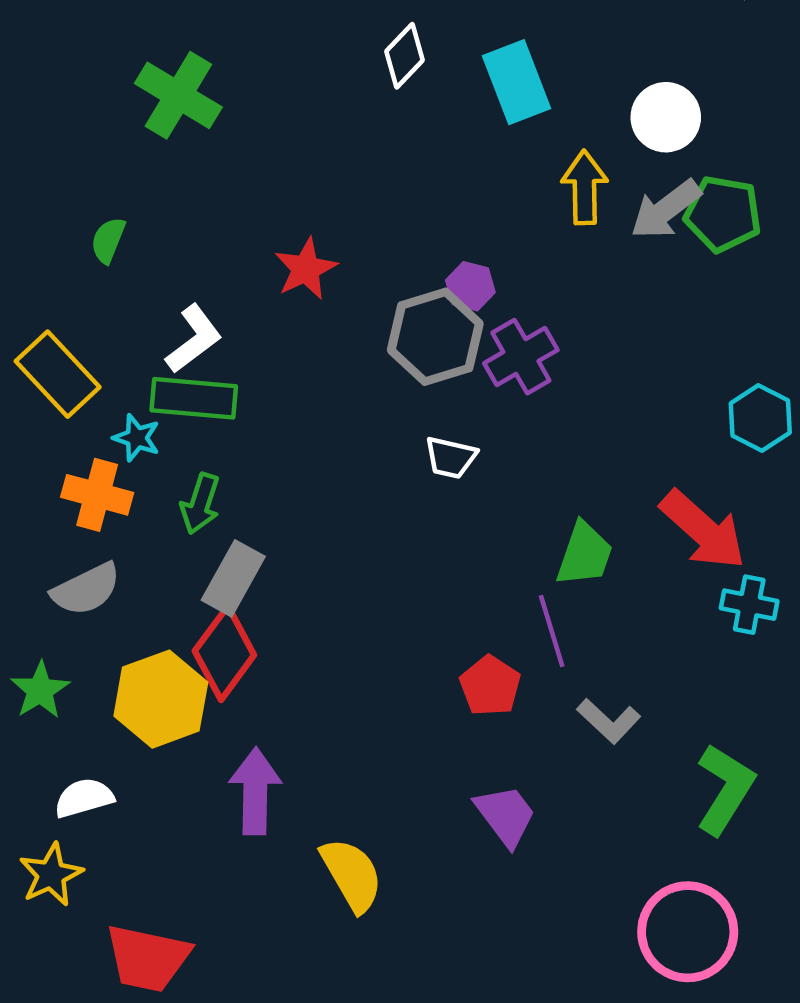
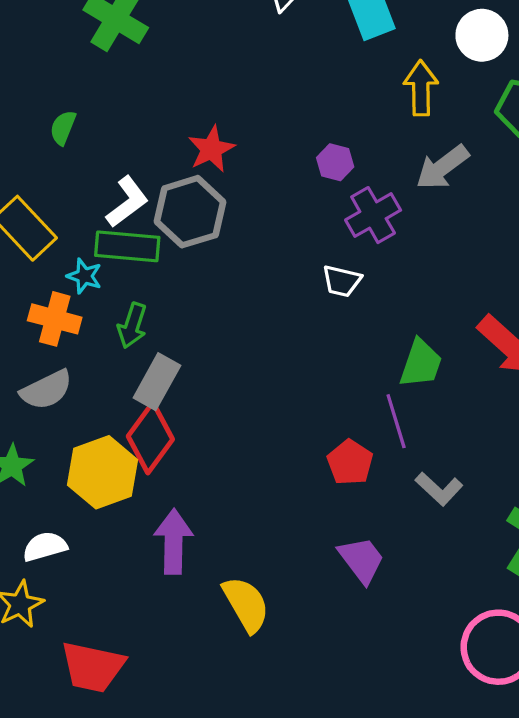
gray arrow: (666, 209) -> (442, 167), moved
gray hexagon: (435, 337) -> (190, 212), moved
white trapezoid: (451, 458) -> (342, 281), moved

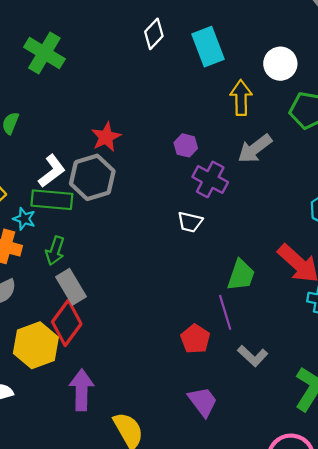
purple cross: (373, 215) -> (210, 179), turned -32
gray rectangle: (157, 382) -> (71, 287), turned -60

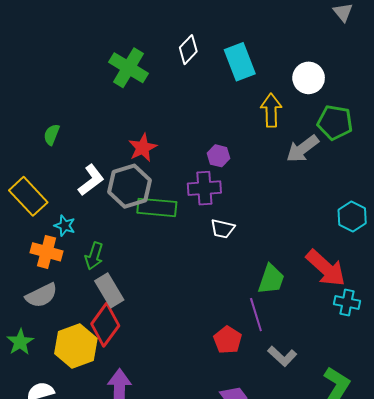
green cross: (44, 53) -> (128, 68), moved
gray arrow: (255, 149) -> (302, 149), moved
purple cross: (210, 179) -> (204, 188), moved, turned -32
green rectangle: (52, 200) -> (157, 207), moved

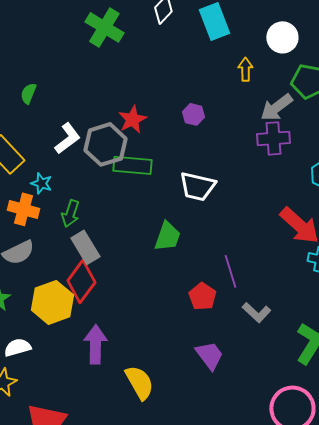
yellow arrow: (271, 110) -> (245, 69), size x0.7
red star: (143, 148) -> (132, 119), moved
purple cross: (204, 188) -> (273, 138), moved
white trapezoid: (223, 229) -> (197, 186), size x1.5
green trapezoid: (271, 279) -> (167, 236), moved

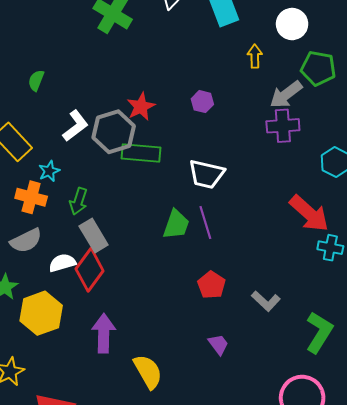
cyan star: (41, 183) -> (49, 171), turned 30
purple line: (230, 271) -> (205, 222), moved
yellow hexagon: (52, 302) -> (41, 313), moved
white semicircle: (17, 347) -> (62, 263), moved
purple trapezoid: (209, 355) -> (218, 344), size x0.7

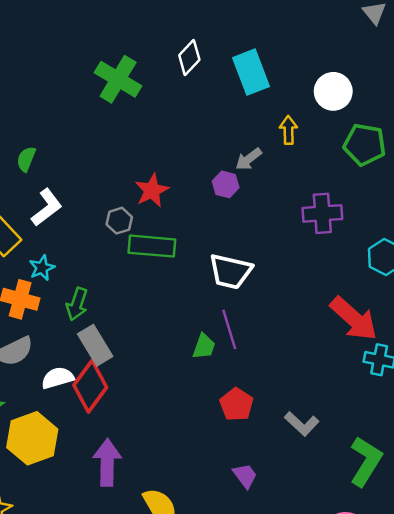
gray arrow: (286, 95) -> (249, 159), moved, size x0.7
white L-shape: (75, 126) -> (47, 207), moved
gray hexagon: (114, 132) -> (119, 221), size x0.5
green trapezoid: (176, 224) -> (204, 346), moved, size x0.7

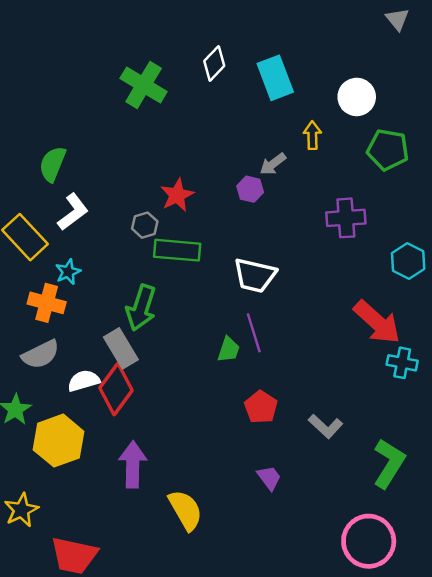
green semicircle: (26, 159) -> (53, 164), size x1.4
green arrow: (77, 304) -> (141, 308), moved, size x1.4

